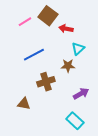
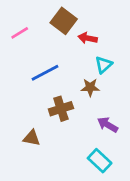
pink line: (25, 22) -> (20, 33), moved
purple arrow: (81, 94) -> (108, 125), turned -119

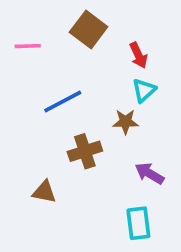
pink line: (20, 33) -> (28, 46), turned 30
red arrow: (88, 38) -> (138, 55), moved, turned -126
cyan rectangle: (100, 161) -> (138, 223), turned 40

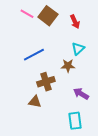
pink line: (28, 46) -> (27, 14), moved, turned 32
red arrow: (138, 55) -> (75, 22), moved
brown triangle: (44, 192) -> (35, 102), moved

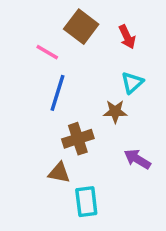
pink line: (27, 14) -> (47, 52), moved
blue line: (34, 55) -> (57, 93), turned -45
cyan rectangle: (75, 121) -> (86, 202), moved

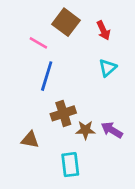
brown star: (115, 112) -> (85, 130), moved
brown triangle: (59, 173) -> (30, 140), moved

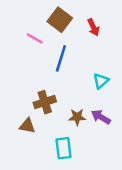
cyan triangle: (108, 68) -> (101, 81), moved
blue line: (47, 76) -> (61, 58), moved
brown cross: (63, 113) -> (45, 102), moved

